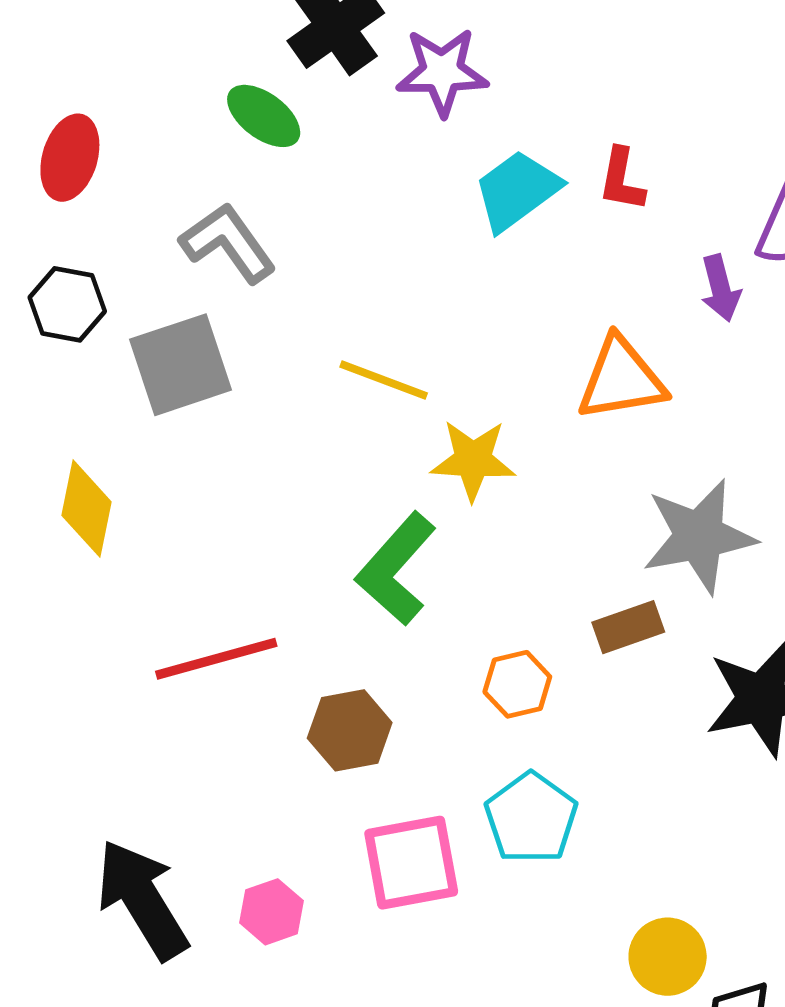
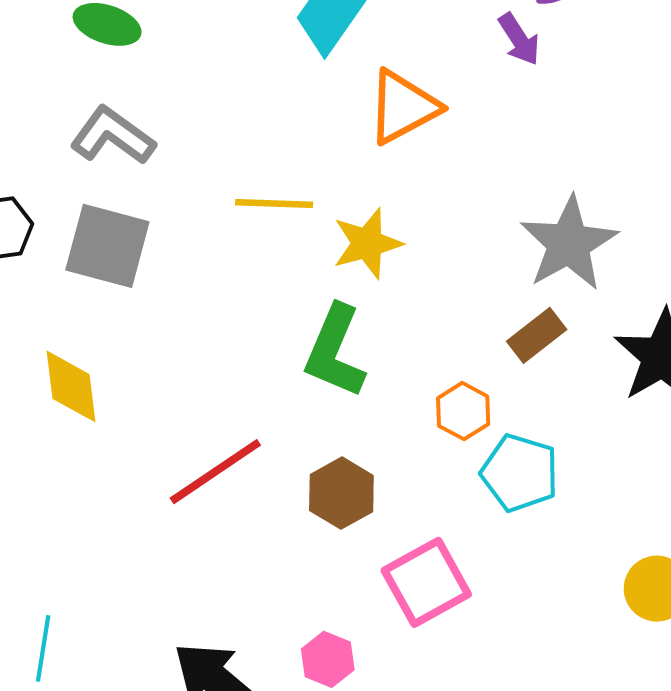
gray square: (180, 365) -> (107, 246), turned -38
orange triangle: (621, 379) -> (403, 107), moved
cyan pentagon: (531, 818) -> (520, 473), moved

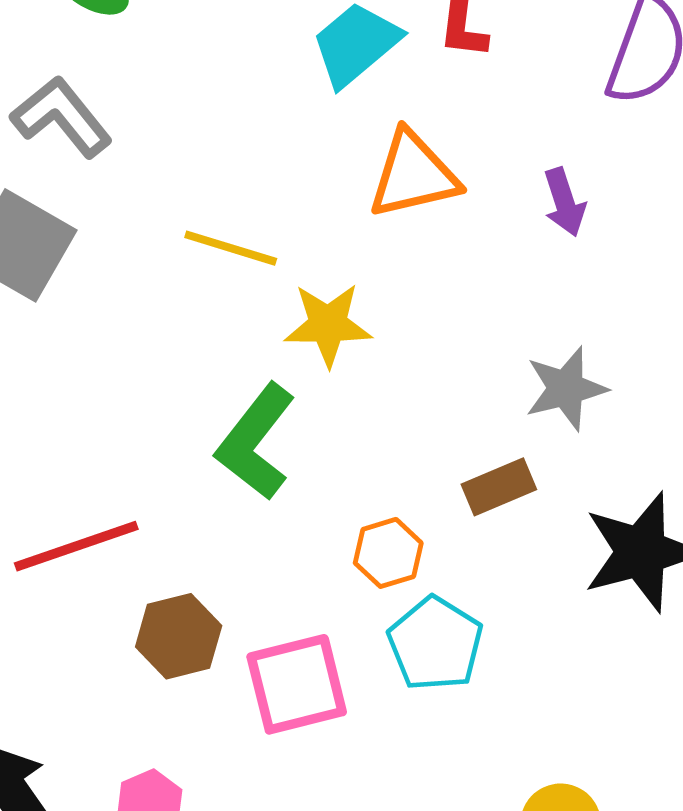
purple arrow: (519, 39) -> (564, 202), moved
gray star: (569, 244) -> (566, 389), size x0.7
brown hexagon: (341, 493) -> (179, 636), moved
pink square: (426, 582) -> (297, 684), moved

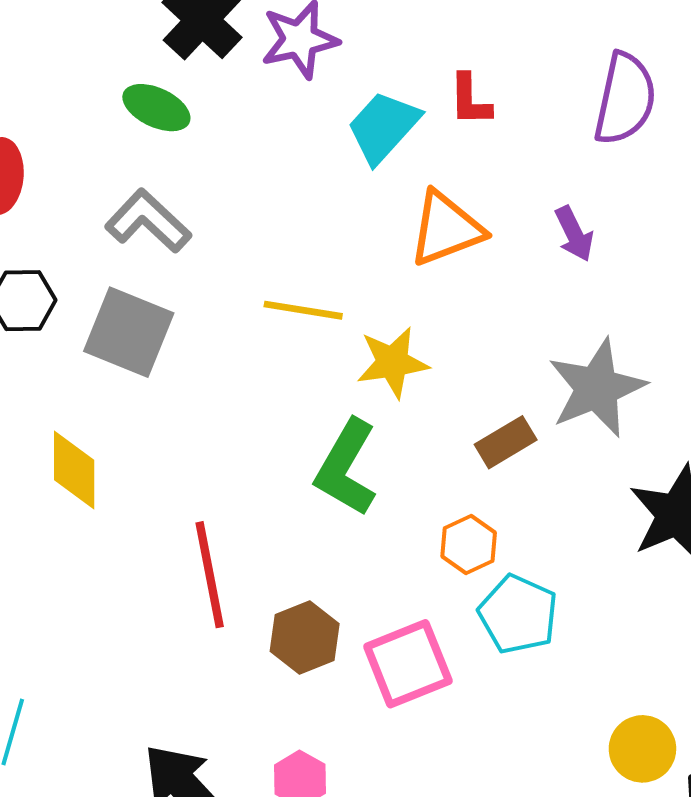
gray star: (566, 389) -> (597, 388), size x1.4
brown rectangle: (499, 487) -> (506, 442), moved
red line: (76, 546) -> (210, 575), turned -74

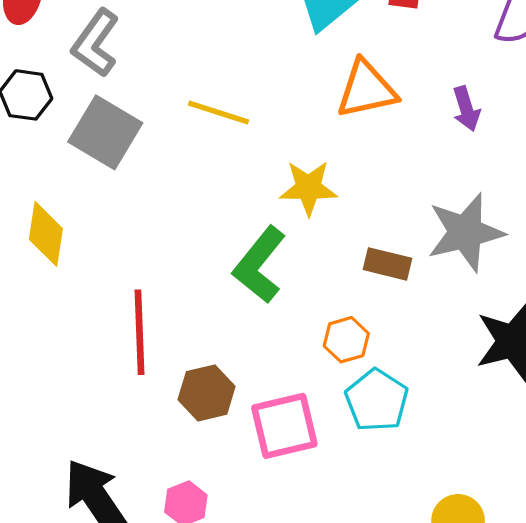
gray L-shape: (148, 221) -> (96, 43), moved, turned -106
yellow line: (303, 310) -> (218, 113), moved
brown rectangle: (506, 442) -> (388, 264), turned 36

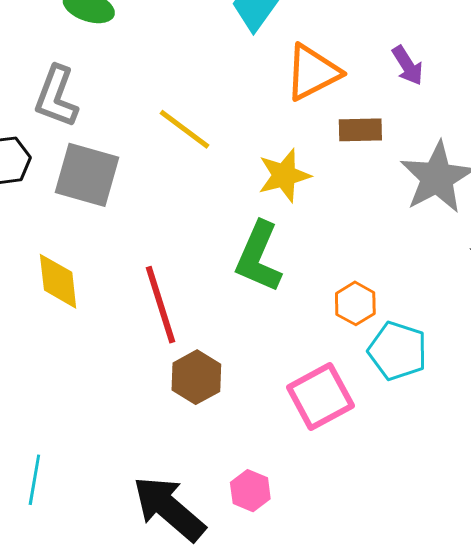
yellow line: (218, 113) -> (184, 129), turned 34
brown rectangle: (388, 264) -> (360, 130), moved
red line: (140, 332) -> (160, 305), moved
brown hexagon: (207, 393) -> (196, 377), moved

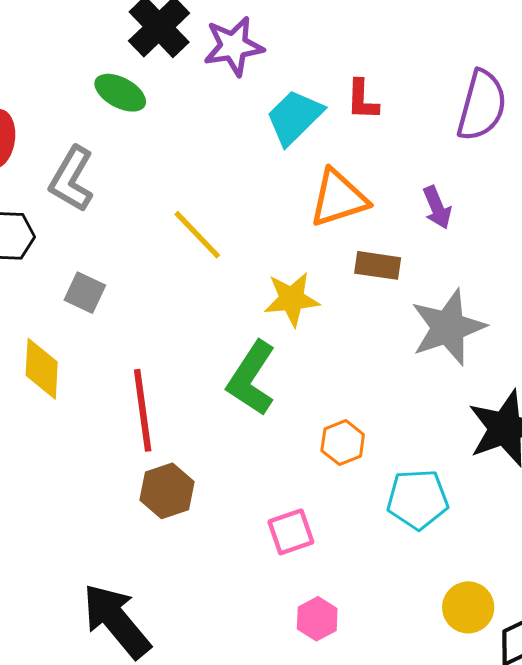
gray square: (87, 175) -> (85, 293), moved, size x0.6
cyan pentagon: (398, 351) -> (417, 499), moved, turned -30
pink square: (320, 397) -> (291, 532), size x0.7
pink hexagon: (250, 491) -> (317, 619), moved

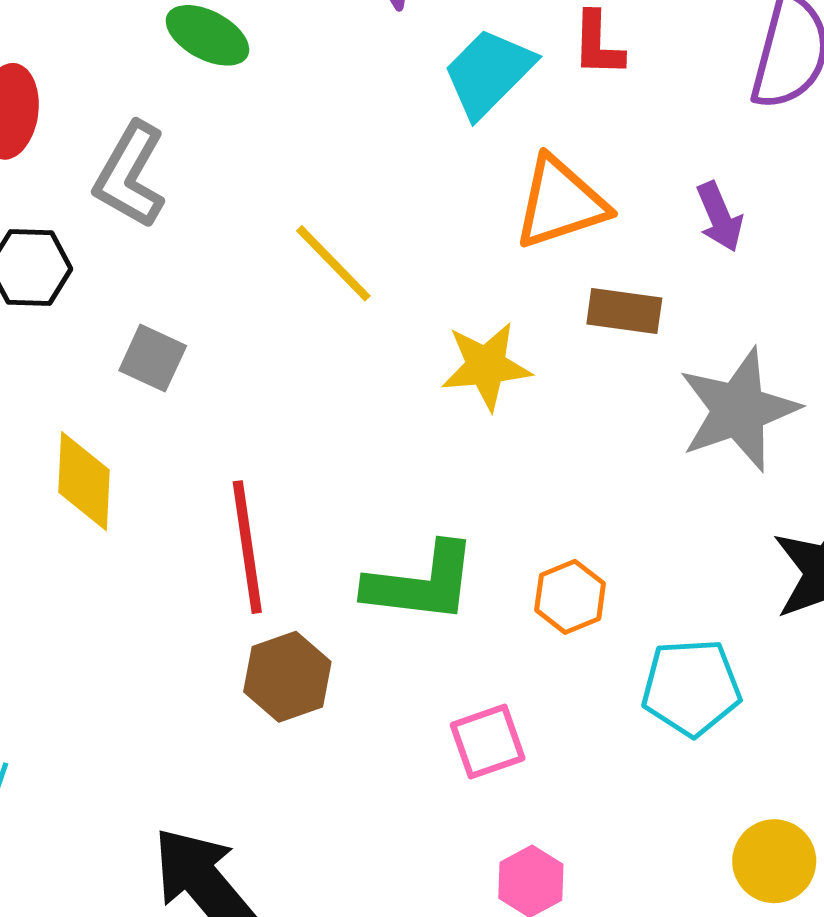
green L-shape: (252, 378) -> (421, 583), moved, turned -116

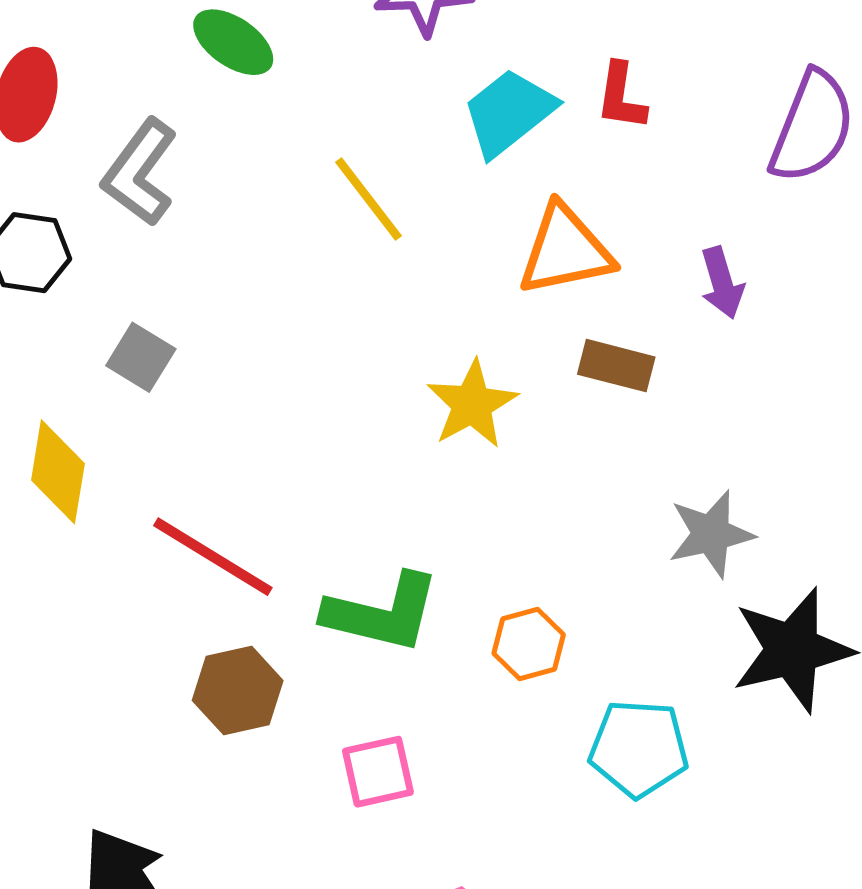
yellow line: (333, 263) -> (369, 199), moved
yellow star: (486, 366) -> (472, 404), turned -30
gray star: (739, 410) -> (711, 534), moved, size x0.7
red line: (247, 547) -> (213, 557), turned -57
pink square: (488, 742) -> (378, 772), moved

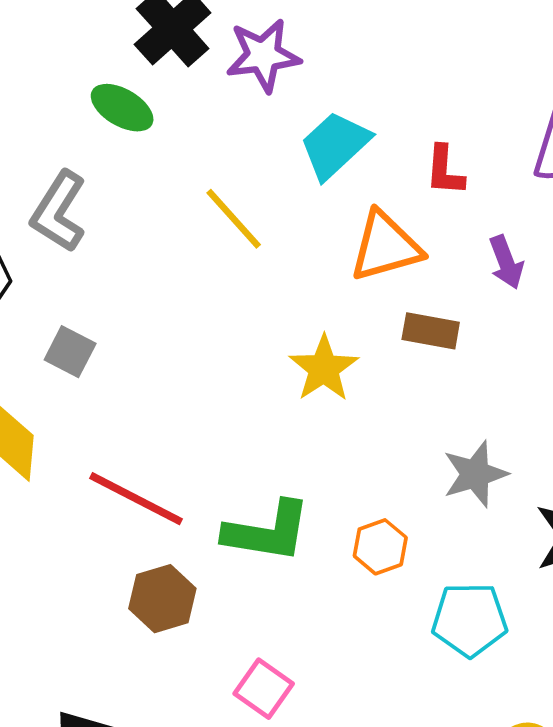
red L-shape: (621, 97) -> (445, 170), moved
gray star: (711, 534) -> (475, 474), moved
pink square: (378, 772) -> (264, 689), moved, turned -38

